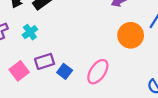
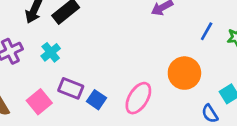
orange circle: (131, 35) -> (184, 73), moved
purple rectangle: (45, 61) -> (71, 88), turned 42

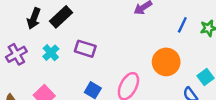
purple rectangle: (71, 88) -> (85, 49), moved

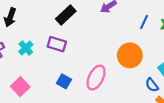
black rectangle: (61, 17) -> (66, 15), moved

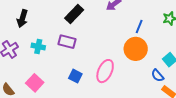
blue line: (144, 22) -> (139, 27), moved
cyan cross: (26, 48) -> (38, 47), turned -32

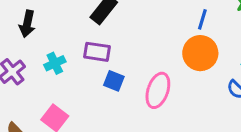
cyan cross: (38, 47) -> (55, 63), turned -32
blue square: (75, 76) -> (114, 81), moved

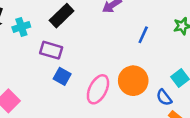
orange circle: (200, 53) -> (133, 81), moved
cyan cross: (55, 63) -> (21, 27), moved

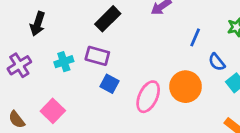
cyan cross: (21, 27) -> (64, 62), moved
blue semicircle: (164, 97) -> (217, 62), moved

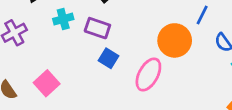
cyan cross: (64, 62) -> (63, 19), moved
orange circle: (186, 87) -> (175, 40), moved

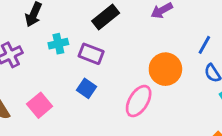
blue line: (202, 15) -> (204, 45), moved
blue square: (109, 58) -> (86, 88), moved

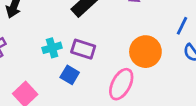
cyan cross: (58, 44) -> (52, 48), moved
purple rectangle: (91, 54) -> (83, 49), moved

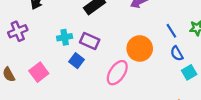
blue line: (182, 26) -> (171, 31), turned -64

